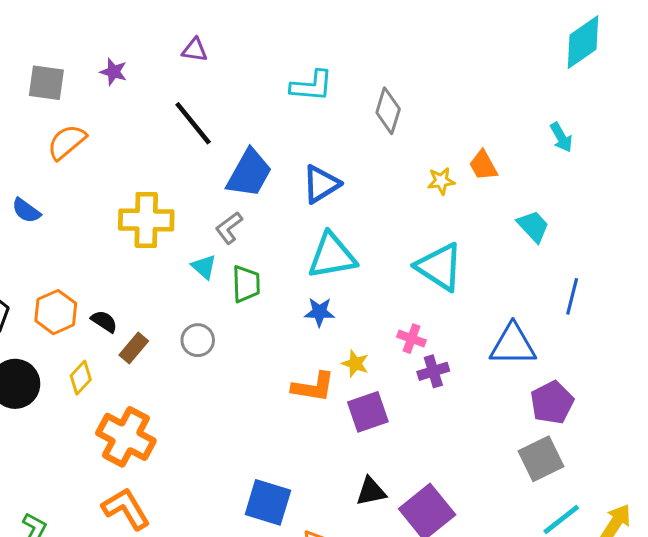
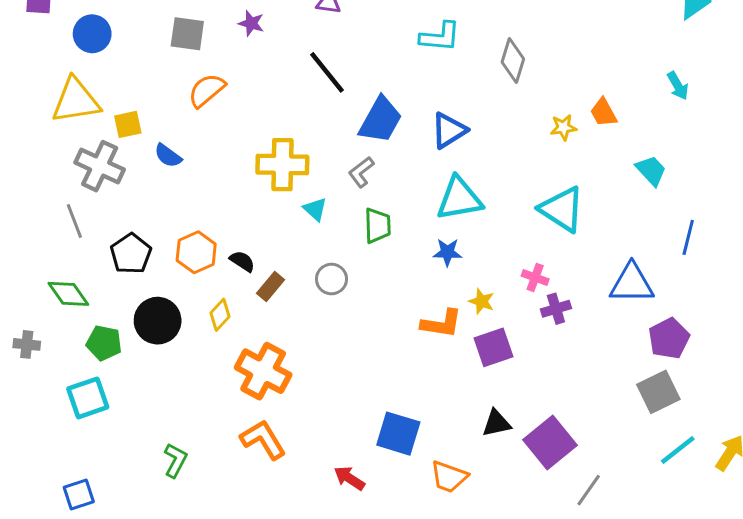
cyan triangle: (204, 267) -> (315, 209), moved

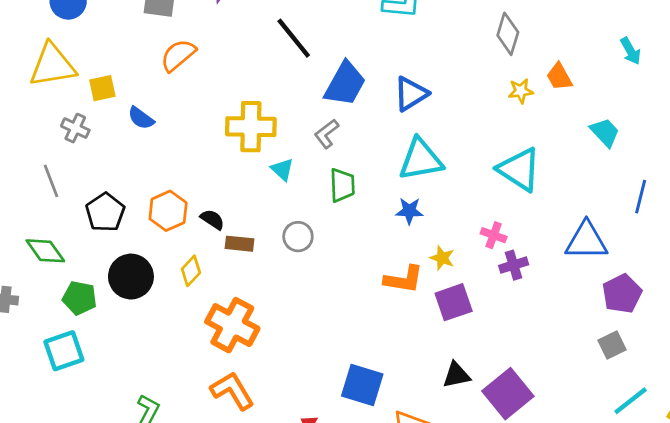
gray diamond: (513, 61) -> (508, 34), moved
gray cross: (100, 166) -> (75, 128), size x0.6
brown rectangle: (271, 286) -> (239, 244), turned 56
gray square: (658, 392) -> (612, 345), size x0.7

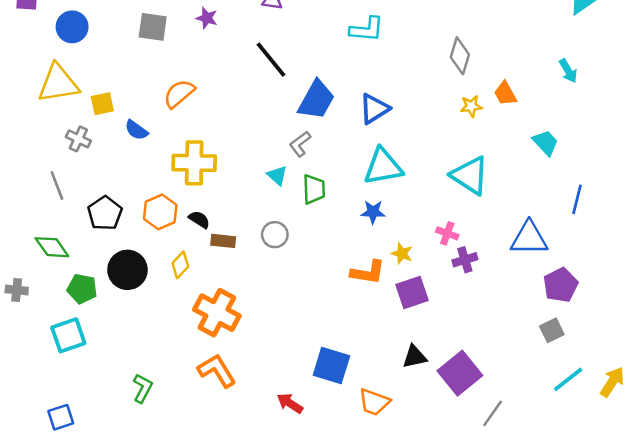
orange semicircle: (178, 55) -> (179, 94), moved
yellow cross: (251, 127) -> (194, 163), moved
cyan triangle: (282, 169) -> (277, 175), moved

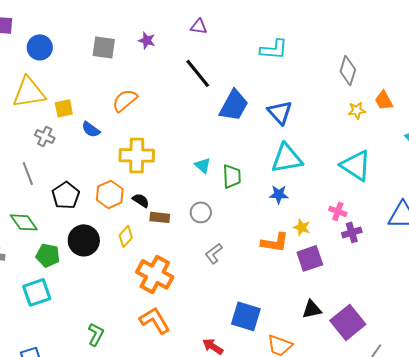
blue triangle: (374, 109) -> (280, 112), turned -40
gray L-shape: (300, 144) -> (214, 253), moved

